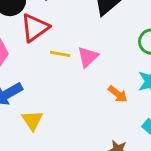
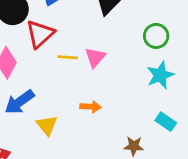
orange arrow: (118, 94) -> (90, 107), moved, turned -30

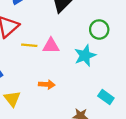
pink triangle: (95, 57) -> (51, 46), turned 48
cyan star: (160, 75) -> (85, 55), moved

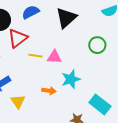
cyan star: (85, 55) -> (71, 79), moved
cyan rectangle: (106, 97) -> (100, 104), size x1.5

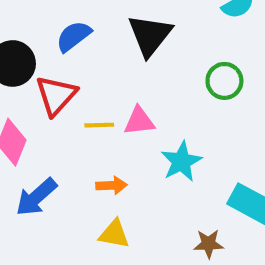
orange arrow: (49, 91) -> (112, 185), moved
yellow triangle: (18, 101) -> (114, 234), moved, turned -35

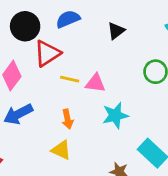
black triangle: (150, 35) -> (116, 31), size x0.6
orange arrow: (112, 185) -> (68, 119), turned 66

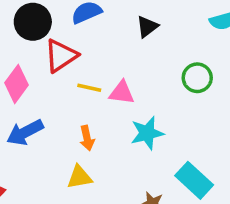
yellow triangle: (61, 150) -> (79, 177), turned -35

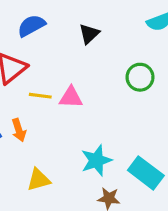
cyan star: (147, 133) -> (96, 160), moved
orange arrow: (87, 138) -> (19, 130), moved

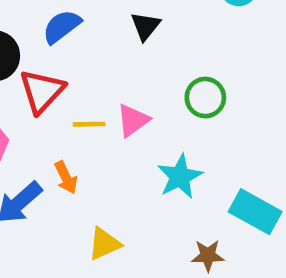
green circle: (140, 77) -> (205, 98), moved
pink triangle: (71, 97) -> (133, 120), turned -30
cyan star: (96, 160) -> (180, 177), moved

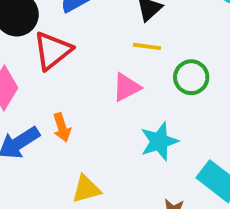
yellow line: (89, 124) -> (147, 46), moved

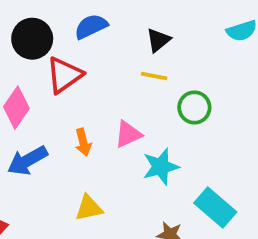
pink triangle: (126, 87) -> (128, 134), moved
orange arrow: (62, 127) -> (83, 142), moved

